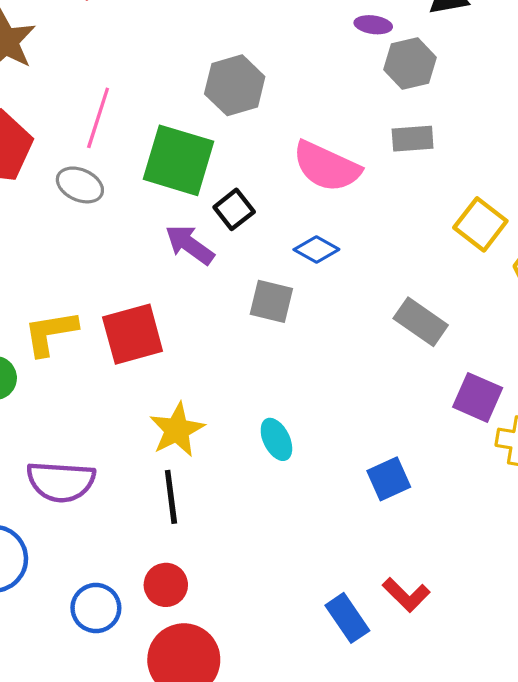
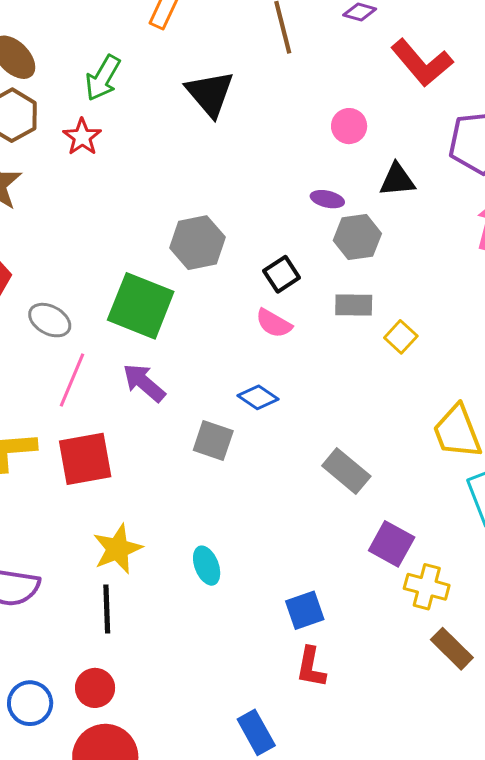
pink line: (98, 118) -> (72, 380), moved
pink semicircle: (327, 167) -> (274, 323), size x0.6
black square: (234, 209) -> (282, 274), moved
yellow square: (480, 224) -> (401, 337), moved, size x0.7
red L-shape: (406, 595) -> (311, 667), moved, turned 51

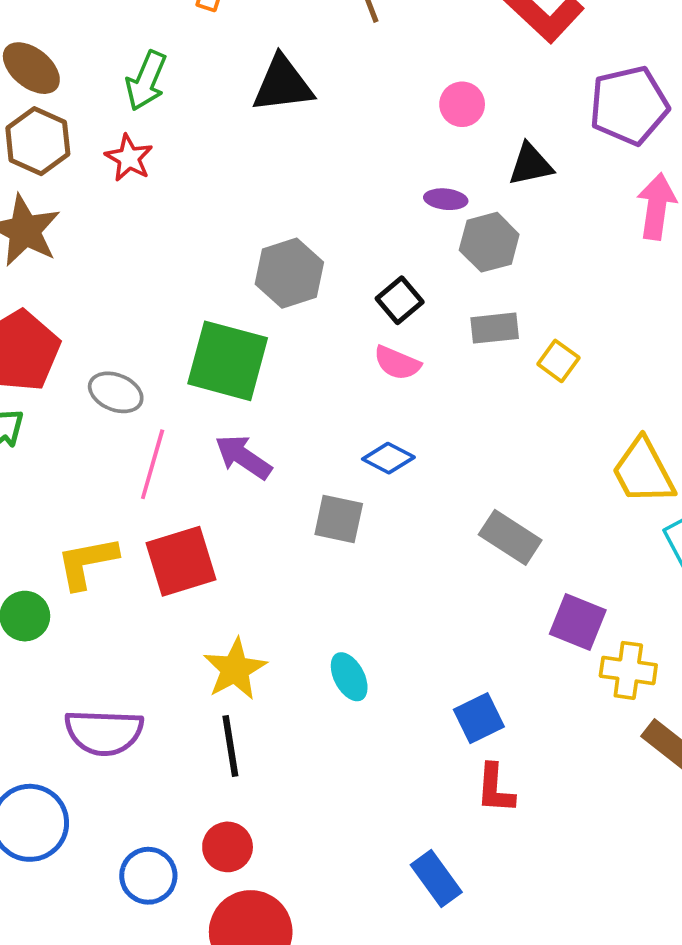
black triangle: (210, 94) -> (283, 84), turned -50

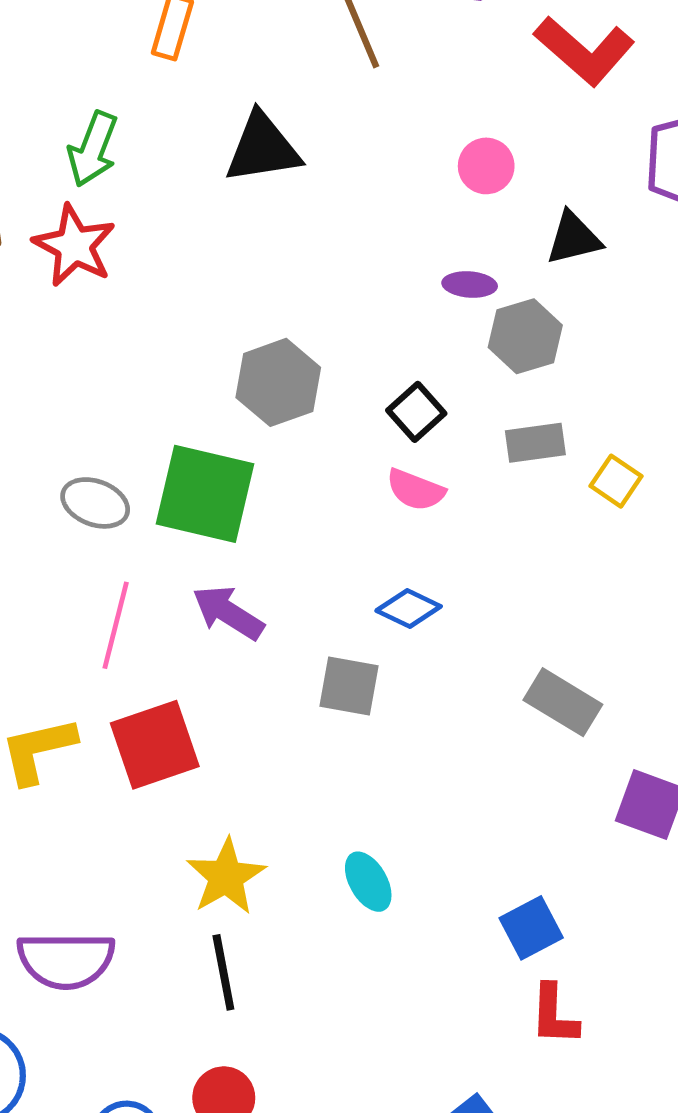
red star: (129, 158) -> (74, 246), size x1.4
gray ellipse: (116, 392) -> (95, 503), moved

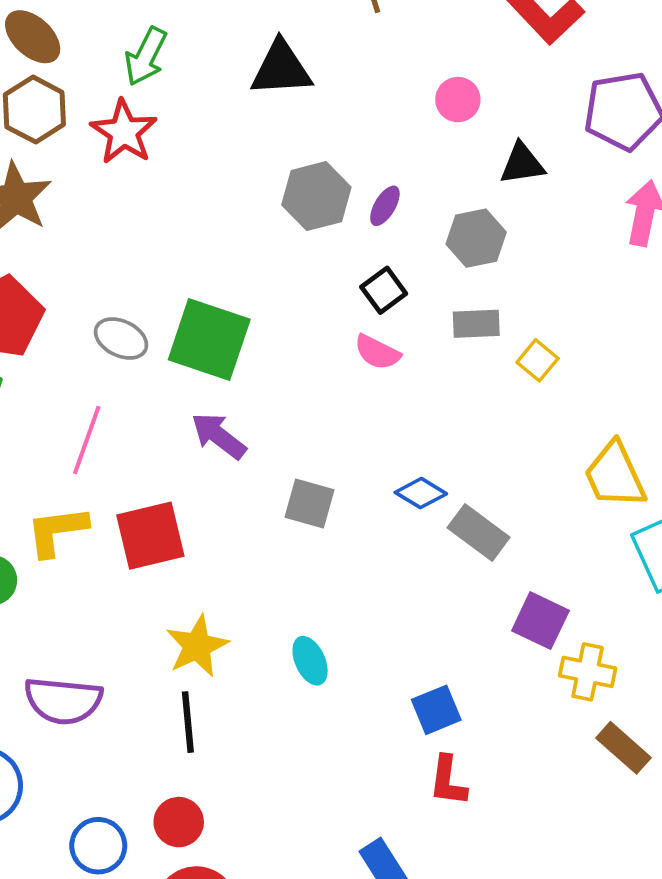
purple ellipse: (470, 285) -> (385, 206), moved, turned -69
gray hexagon: (278, 382) -> (316, 196), moved
blue diamond: (409, 608) -> (421, 493), moved
pink line: (116, 625) -> (87, 440), moved

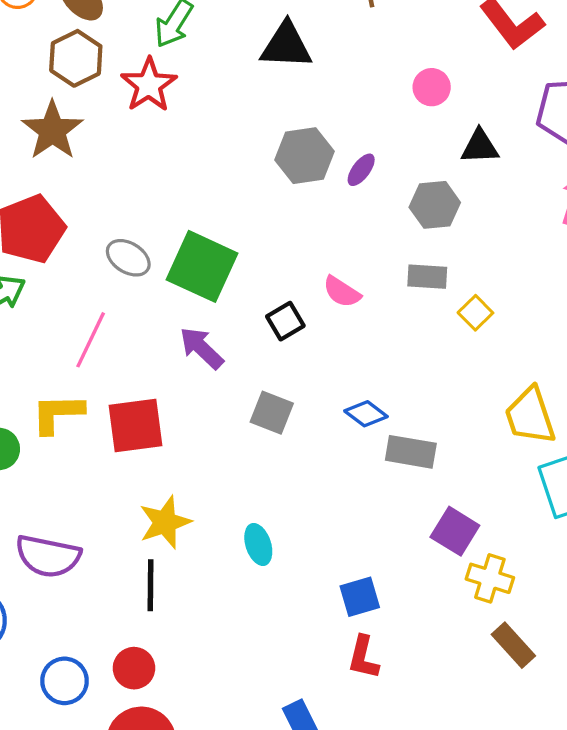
black square: (384, 290) -> (285, 321), moved
gray rectangle: (479, 532) -> (411, 452), turned -33

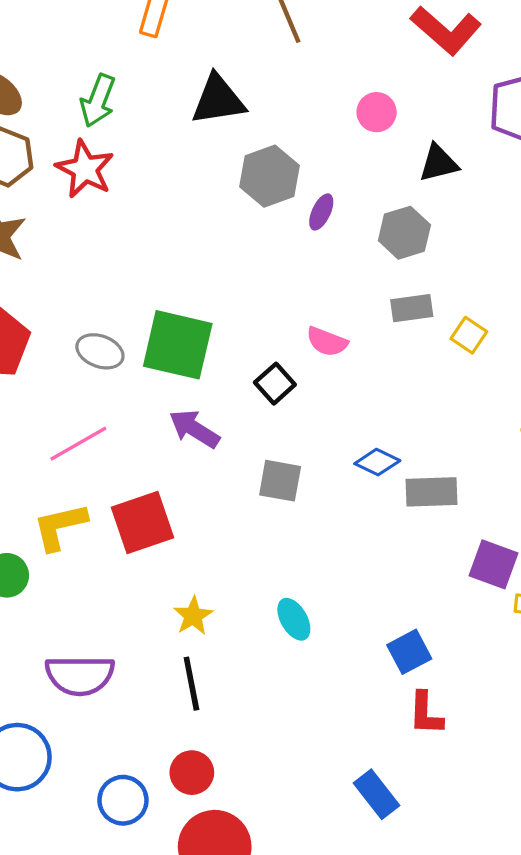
gray hexagon: (305, 156) -> (270, 176), moved
pink line: (91, 340) -> (78, 444), turned 46
yellow star: (165, 522) -> (193, 616), size x0.7

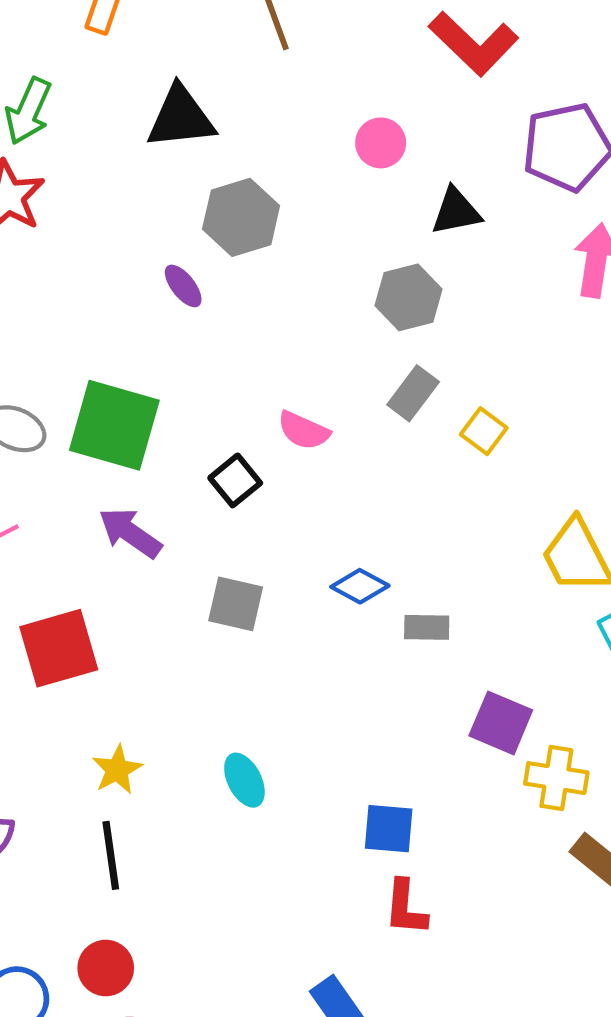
purple ellipse: (321, 212) -> (183, 286), moved, turned -66
gray rectangle: (412, 308) -> (413, 393), turned -48
gray rectangle: (432, 492) -> (427, 627), size x0.7
blue square: (409, 652) -> (389, 829), turned 30

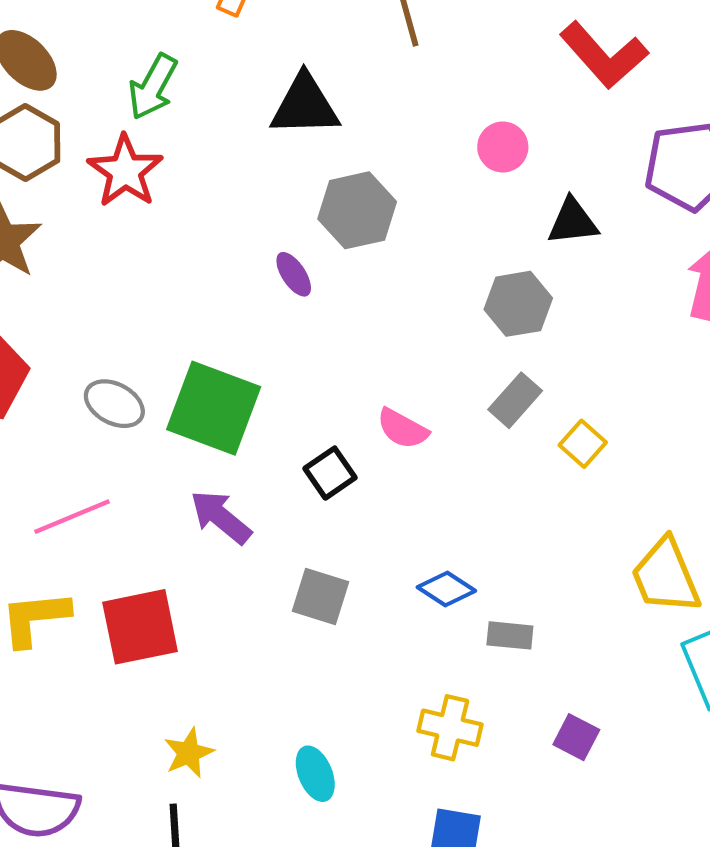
purple square: (501, 723) -> (576, 737), size x0.7
yellow cross: (556, 778) -> (450, 728), moved

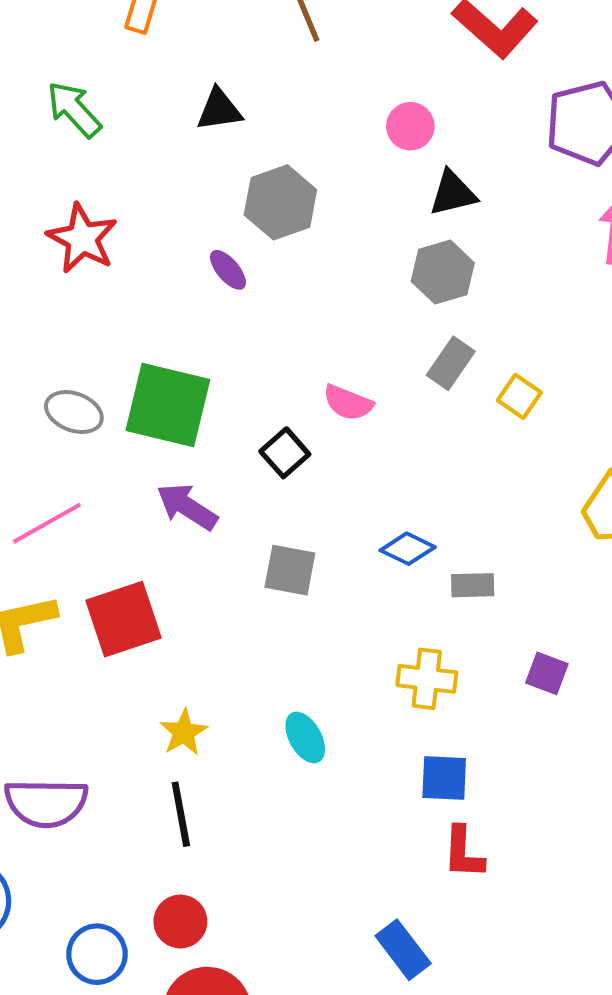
green arrow: (153, 87) -> (74, 109), turned 116
black triangle: (305, 105) -> (219, 110), size x0.7
red star: (125, 171) -> (82, 238), moved
black triangle: (573, 222) -> (453, 193), moved

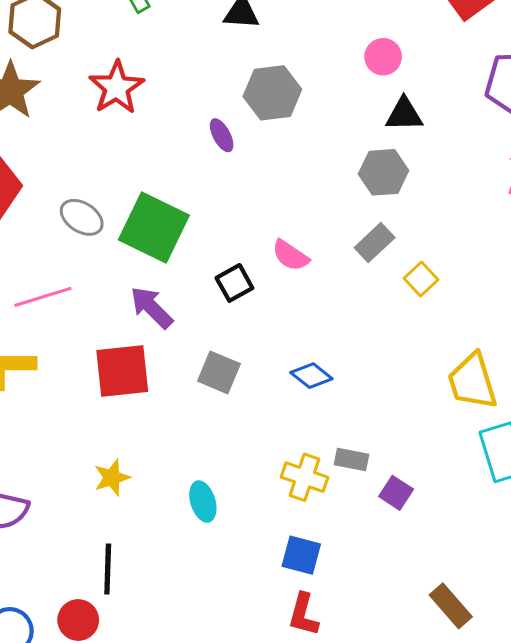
gray rectangle: (473, 585) -> (351, 460), moved
red square: (124, 619) -> (122, 371), moved
black line: (181, 814) -> (108, 569), moved

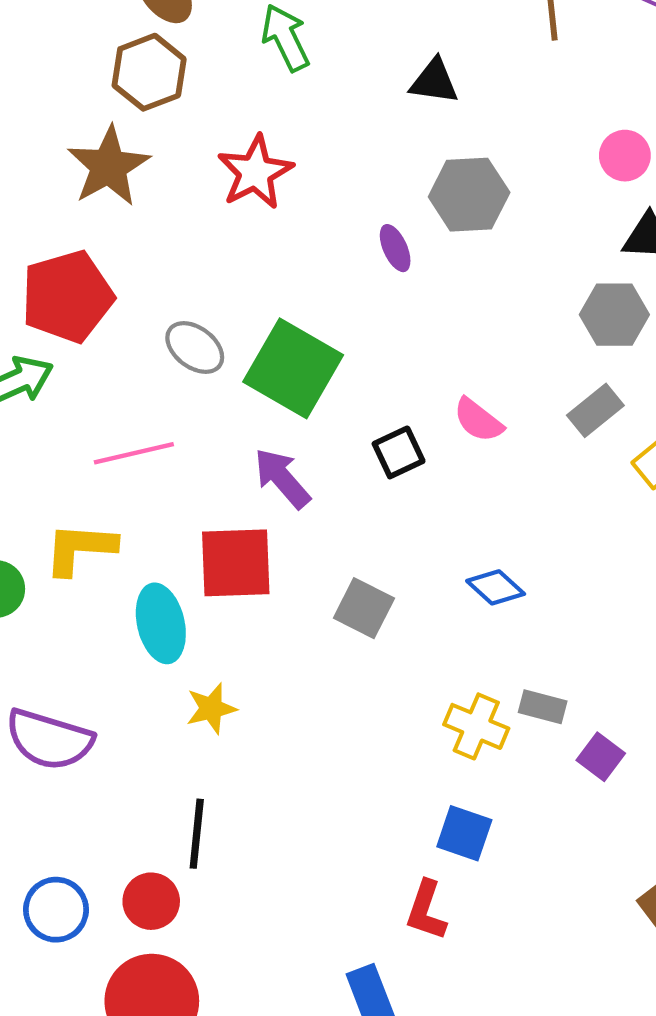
gray square: (219, 372) -> (364, 608), moved
cyan ellipse: (203, 501) -> (161, 623), moved, size x1.4
red L-shape: (303, 615) -> (426, 910), moved

